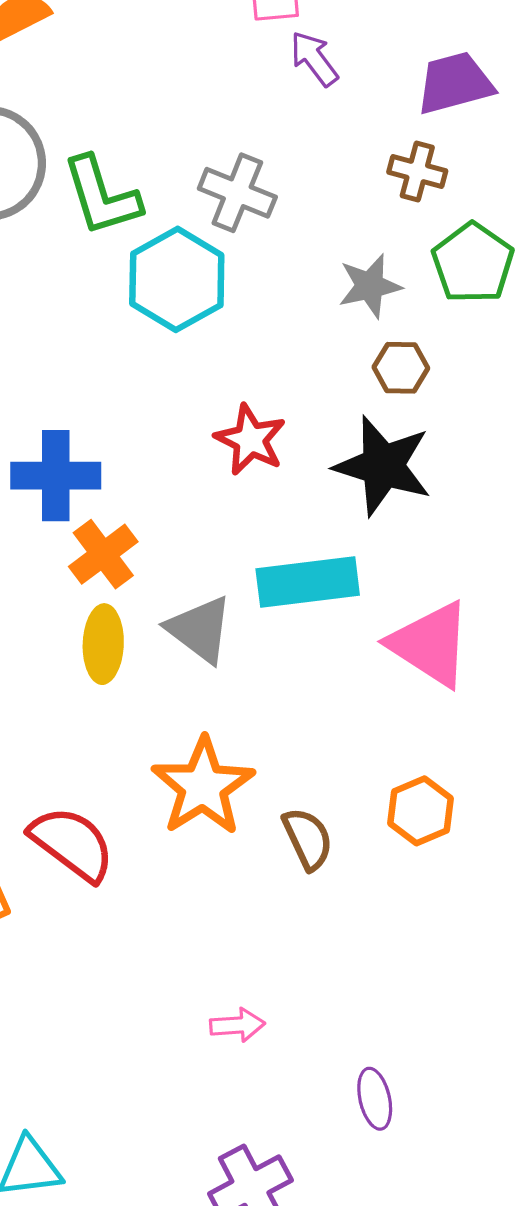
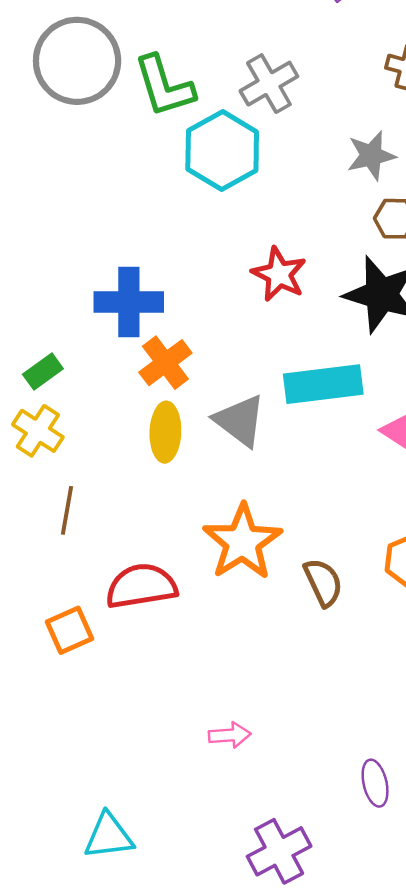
gray cross: (237, 193) -> (269, 84), turned 38
red semicircle: (72, 844) -> (141, 586), turned -46
pink arrow: (237, 1025) -> (230, 735), moved

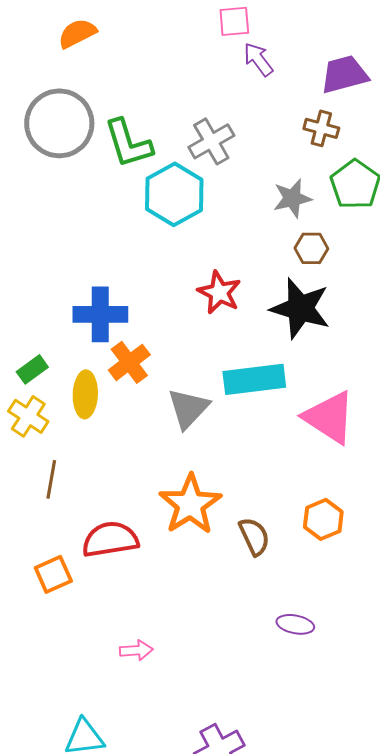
gray triangle: (240, 421) -> (188, 408), turned 36
yellow ellipse: (165, 432) -> (85, 394), moved
pink arrow: (230, 735) -> (136, 650), moved
purple ellipse: (375, 783) -> (295, 624), moved, turned -66

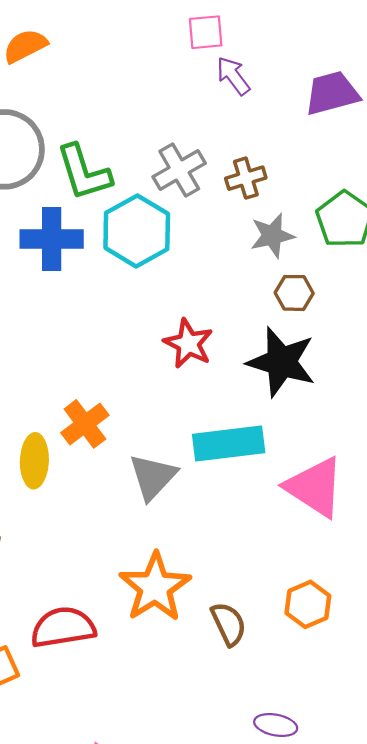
brown cross: (321, 128) -> (246, 178), moved, turned -32
blue cross: (100, 314) -> (52, 239), moved

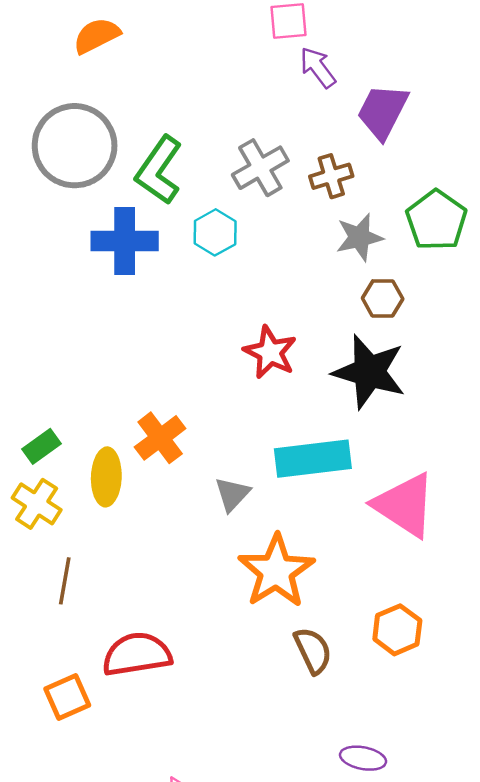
purple trapezoid: (332, 93) -> (383, 111), moved, turned -48
green L-shape: (84, 172) -> (159, 170), turned 52
cyan hexagon: (137, 231) -> (215, 232), size x0.6
gray triangle: (153, 477) -> (232, 494), size x0.7
orange star: (155, 587) -> (276, 571), moved

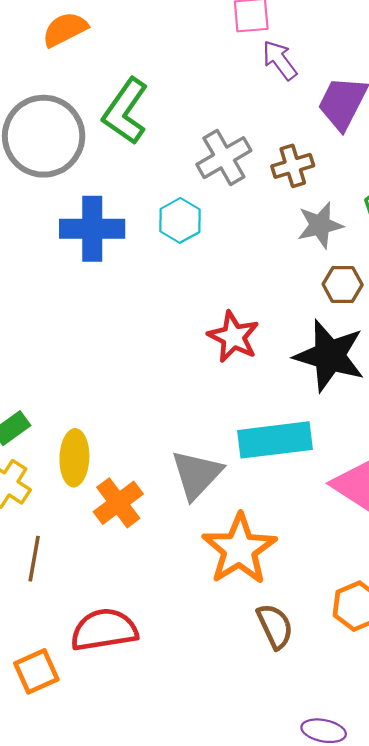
green L-shape: (159, 170) -> (125, 111), moved
orange cross: (160, 438) -> (118, 503), moved
gray triangle: (232, 494) -> (197, 474), size x1.5

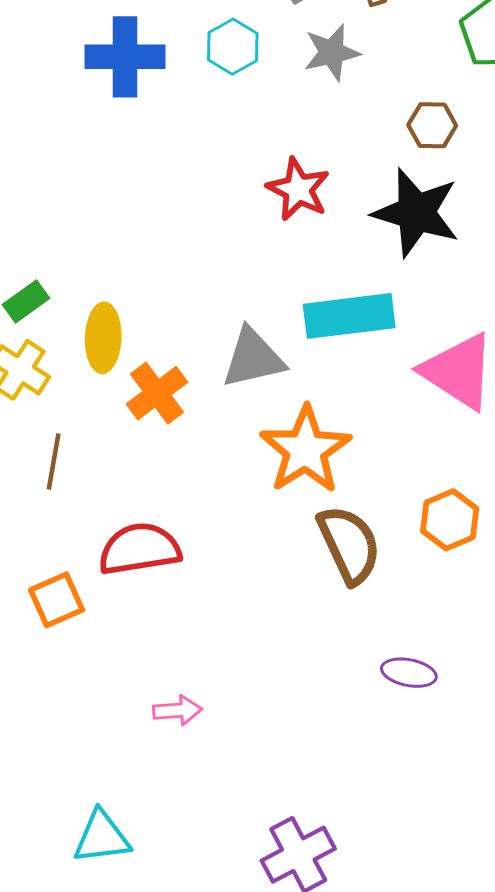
gray star: (320, 225) -> (332, 52), moved
gray triangle: (197, 474) -> (253, 358), turned 34
brown semicircle: (275, 626) -> (349, 545), size x1.4

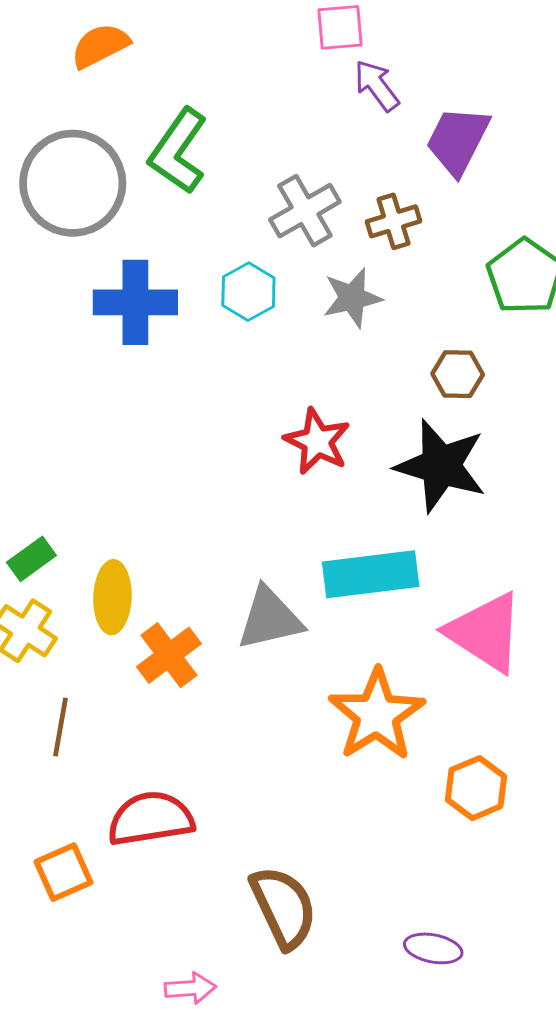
orange star: (306, 450) -> (377, 715), moved
brown semicircle: (349, 545) -> (284, 907), moved

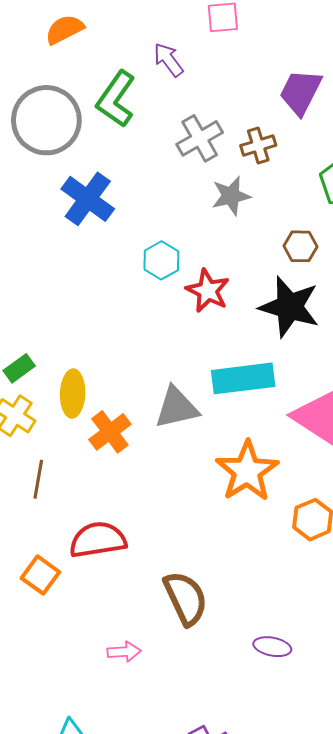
purple arrow: (377, 85) -> (168, 60), moved
cyan hexagon: (248, 292) -> (161, 260), moved
blue cross: (135, 302) -> (88, 199), turned 36
orange square: (64, 872) -> (40, 575), turned -30
purple ellipse: (433, 948) -> (272, 647), moved

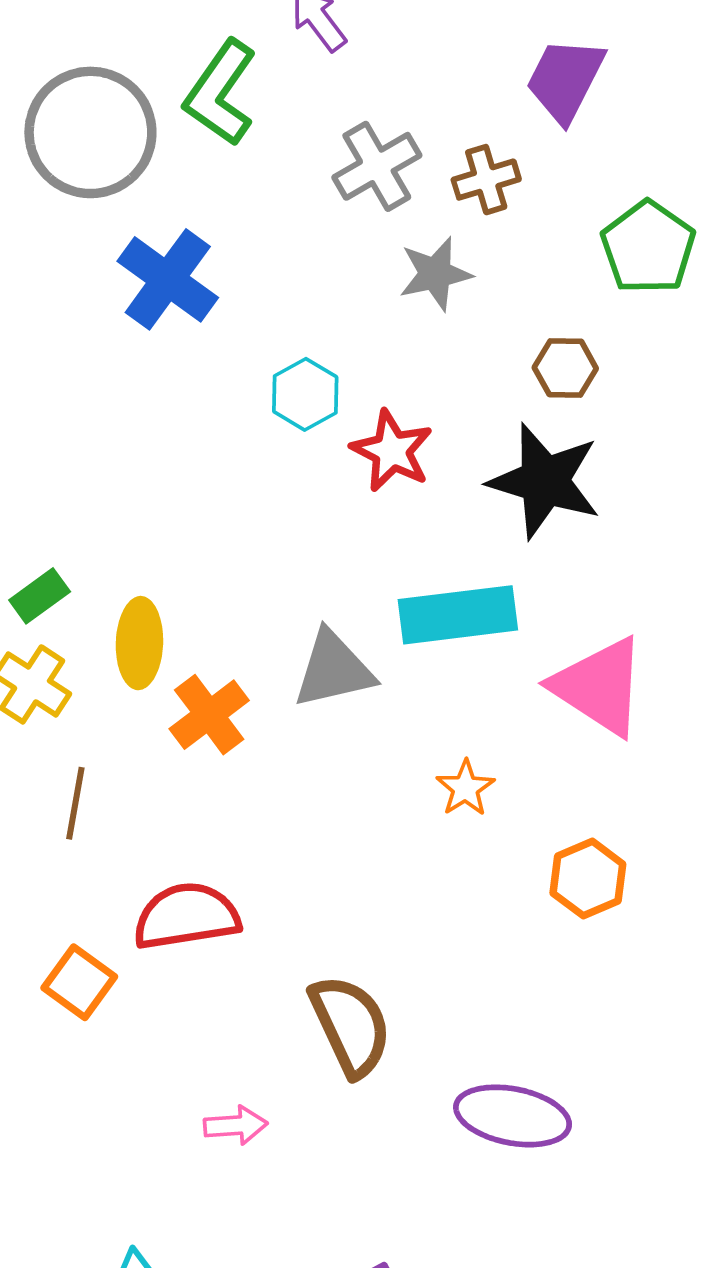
orange star: (247, 471) -> (465, 788), size x0.5
purple ellipse: (272, 647) -> (513, 1116), size x1.6

